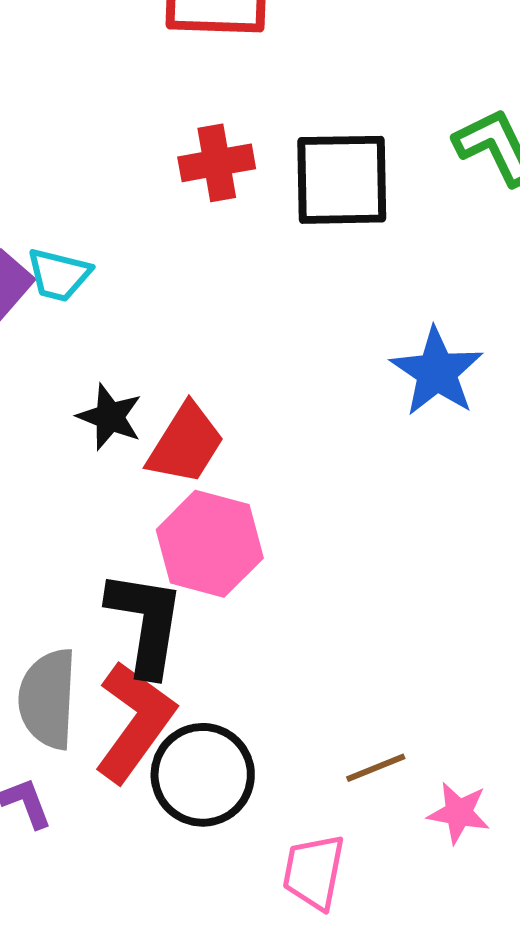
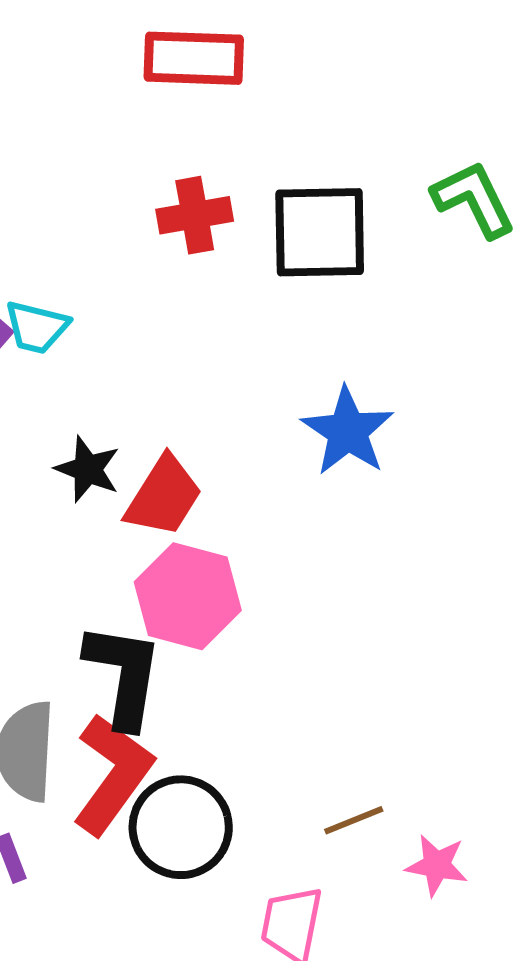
blue star: (437, 372) -> (348, 431), moved

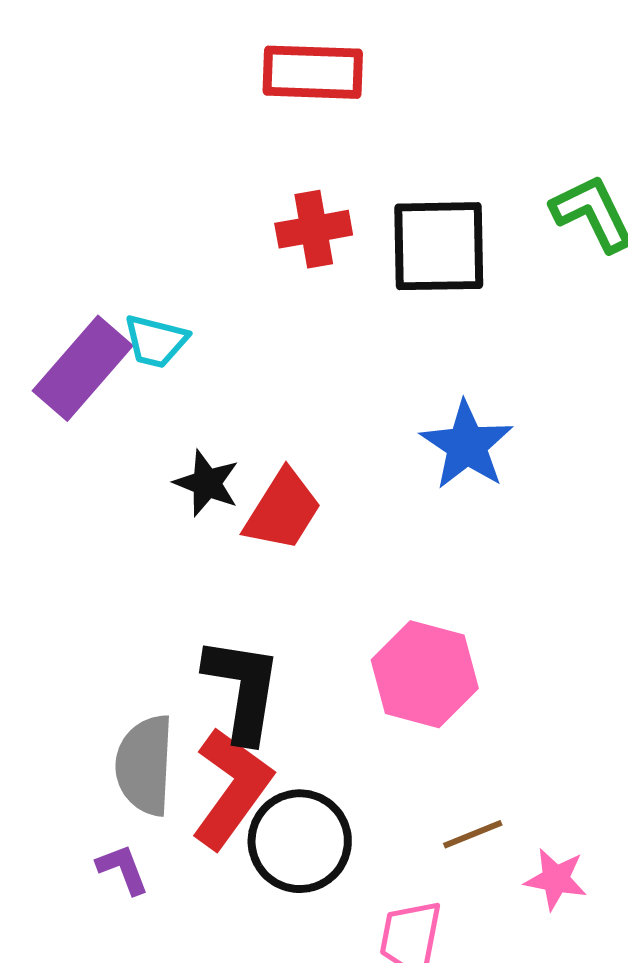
pink hexagon: (188, 596) -> (425, 674), moved

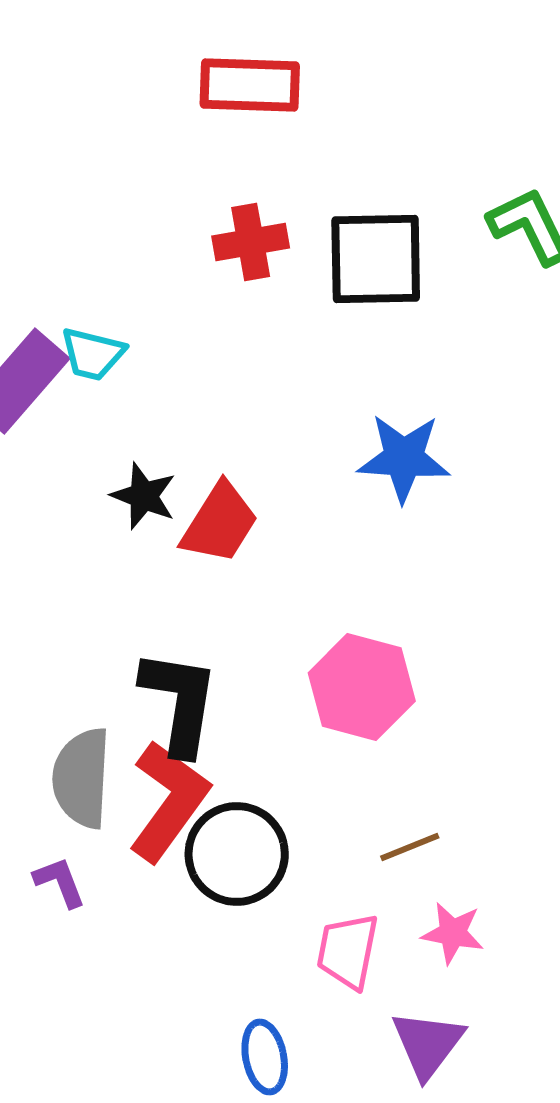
blue star: (467, 445) -> (404, 458), turned -30
pink star: (556, 879) -> (453, 933), moved

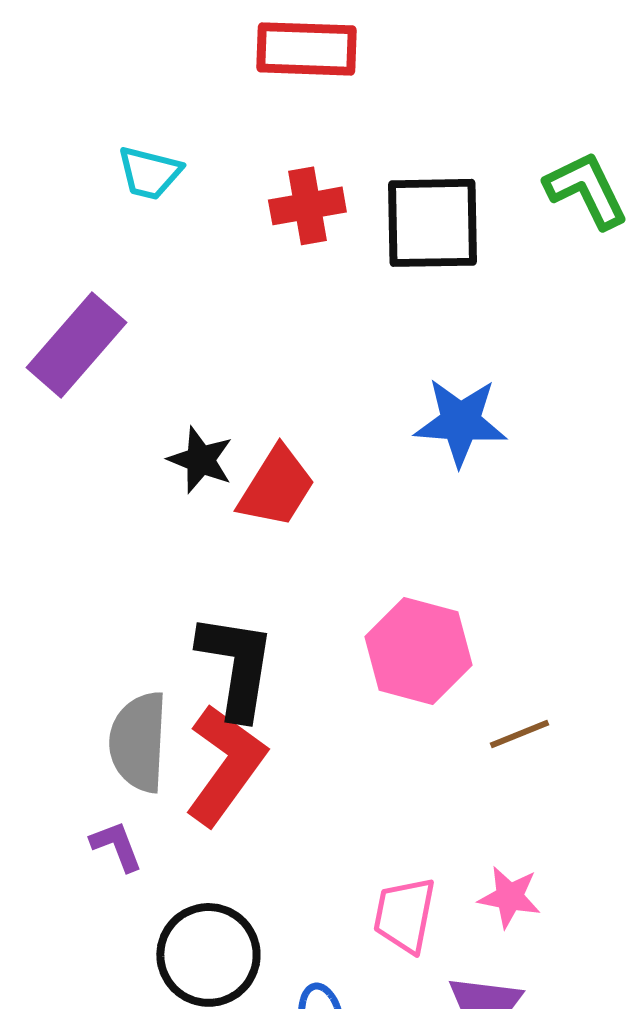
cyan trapezoid: (93, 354) -> (149, 173), moved
brown line: (410, 847) -> (519, 734), moved
black circle: (237, 854) -> (208, 955), moved

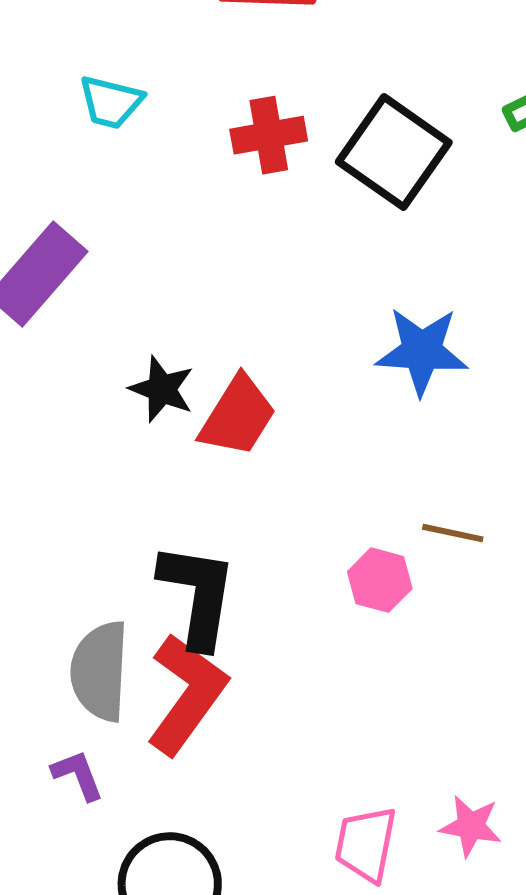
black square: (432, 223) -> (394, 152), turned 36
pink hexagon: (418, 651) -> (380, 580), size x0.6
brown line: (519, 734) -> (453, 533), moved, turned 34

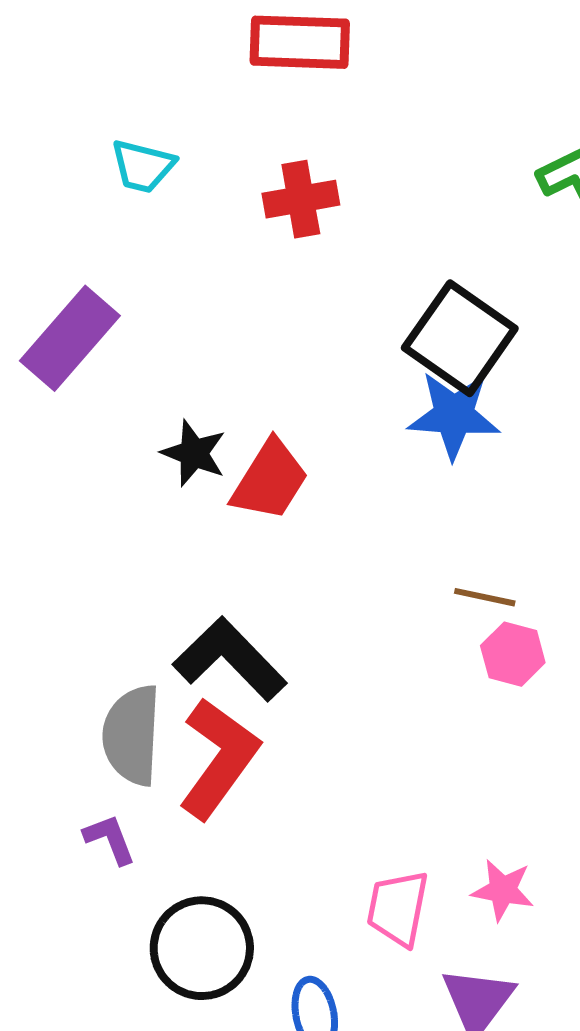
black square: (394, 152) -> (460, 338), moved
pink hexagon: (380, 580) -> (513, 654), moved
black L-shape: (198, 595) -> (230, 659), turned -53

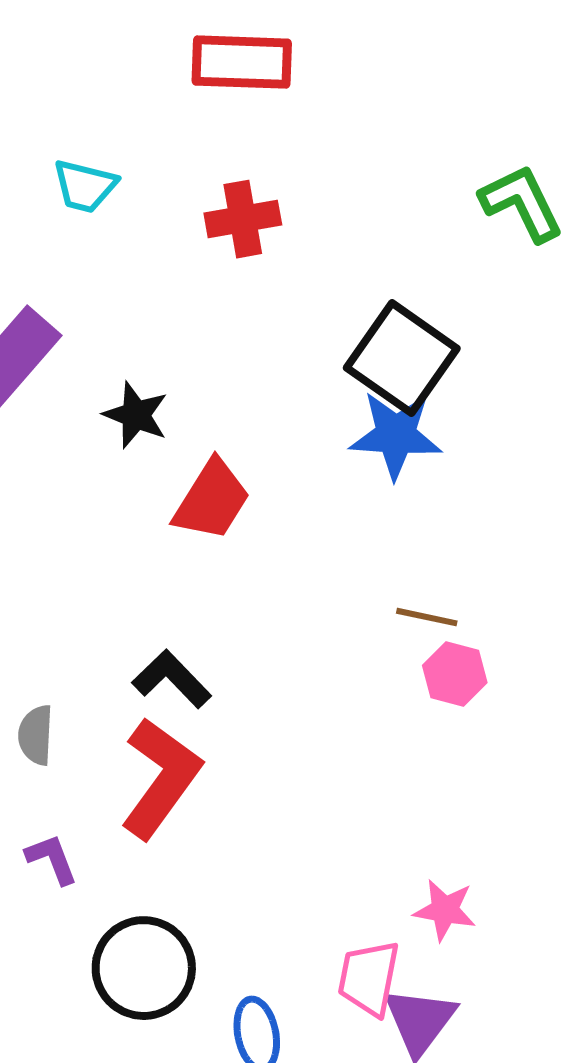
black star: (194, 453) -> (136, 415), moved
black L-shape: (230, 659) -> (172, 679), size x0.7
gray semicircle: (132, 735) -> (36, 735), moved, size x0.6
pink trapezoid: (398, 908) -> (369, 978), moved

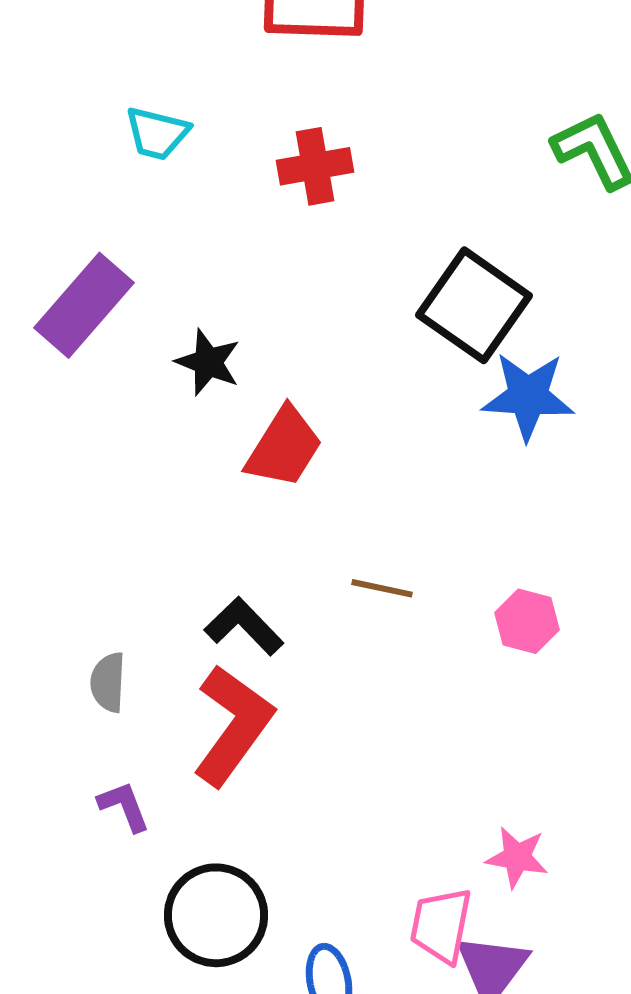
blue star: (396, 435) -> (528, 396), moved
brown line: (427, 617) -> (382, 588), moved

